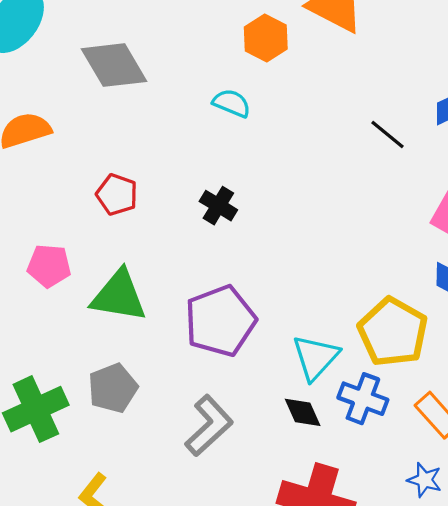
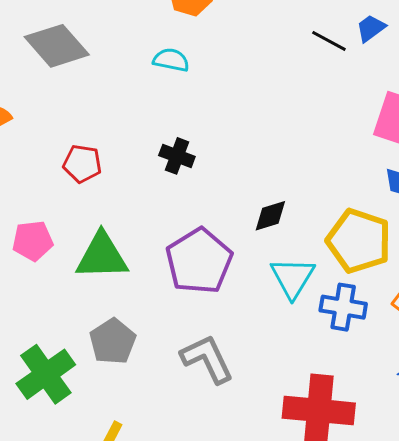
black line: (388, 135) -> (329, 41), moved
black diamond: (303, 412) -> (270, 216), moved, turned -72
gray L-shape: (209, 426) -> (207, 359), turned -62

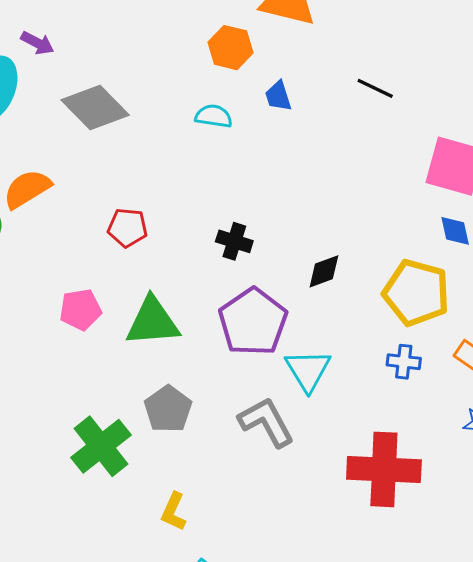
blue trapezoid: (371, 28) -> (278, 96), moved, turned -68
black cross: (177, 156) -> (234, 241), moved
cyan triangle: (293, 278) -> (308, 370), moved
blue cross: (343, 307) -> (404, 362), size x0.7

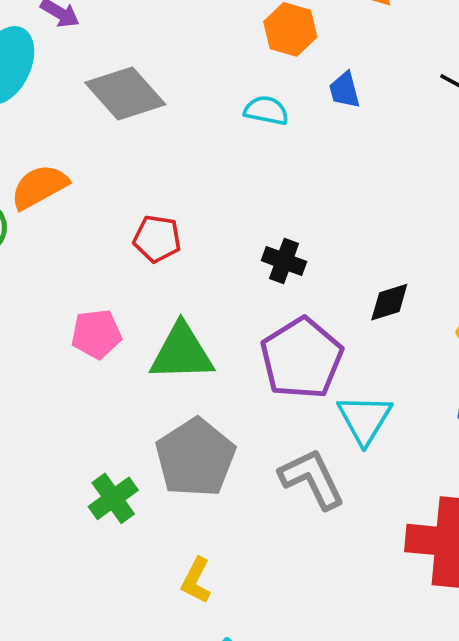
gray pentagon: (168, 409) -> (195, 458), size x1.4
green cross: (101, 446) -> (113, 498), size x0.7

